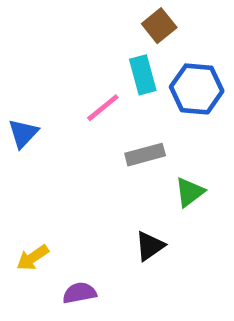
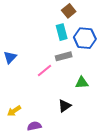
pink line: (103, 108) -> (44, 70), moved
gray rectangle: (145, 155) -> (64, 56), moved
green triangle: (190, 192) -> (82, 83), turned 32

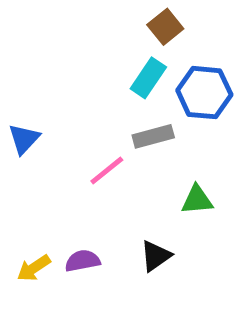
cyan rectangle: (62, 32) -> (148, 78), turned 49
purple semicircle: (34, 126) -> (82, 261), moved

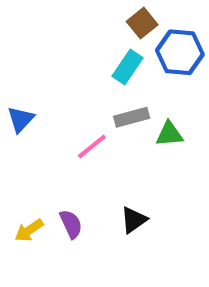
blue hexagon: (204, 93) -> (180, 52), moved
green triangle: (197, 200) -> (169, 134), moved
purple semicircle: (82, 261) -> (71, 224), turned 76

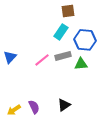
brown square: (142, 23) -> (68, 11), turned 32
blue hexagon: (180, 52) -> (85, 40), moved
pink line: (92, 147) -> (42, 60), moved

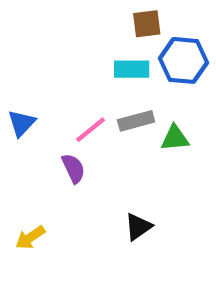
cyan rectangle: (61, 32) -> (132, 69), turned 56
blue hexagon: (85, 40) -> (184, 60), moved
purple semicircle: (34, 107) -> (73, 168), moved

